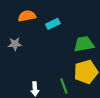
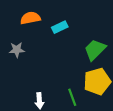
green trapezoid: (84, 44) -> (95, 50), turned -35

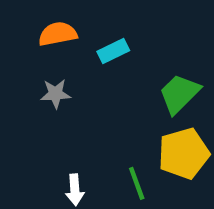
gray star: (17, 50) -> (56, 94), moved

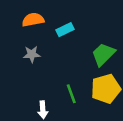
green line: (137, 183) -> (71, 94), moved

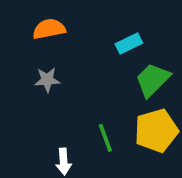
cyan rectangle: (65, 30) -> (129, 43), moved

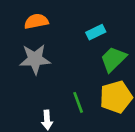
gray star: (47, 80) -> (35, 59), size x1.6

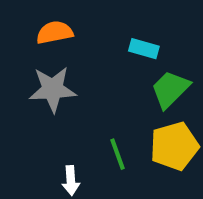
cyan rectangle: (96, 32) -> (144, 49), turned 42

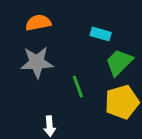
green line: (118, 154) -> (78, 86), moved

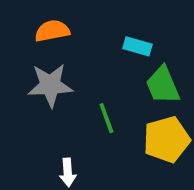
green trapezoid: (119, 62) -> (163, 85), turned -68

